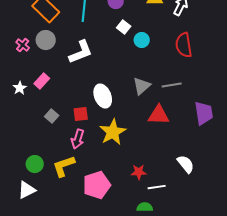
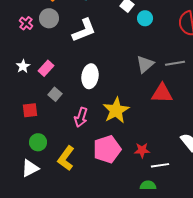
pink rectangle: (42, 81) -> (46, 68), moved
white ellipse: (103, 96) -> (90, 76), moved, turned 30
red square: (81, 114) -> (30, 110), moved
yellow L-shape: (64, 166) -> (66, 158), moved, turned -35
pink pentagon: (97, 185) -> (107, 149), moved

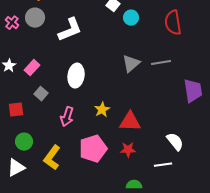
red triangle: (162, 93) -> (130, 122), moved
yellow star: (116, 110) -> (102, 110), size x0.6
white line: (160, 165) -> (163, 165), moved

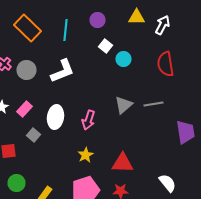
gray circle: (35, 18) -> (26, 70), moved
white ellipse: (76, 76) -> (56, 117), moved
yellow star: (102, 110) -> (86, 155), moved
pink arrow: (67, 117) -> (88, 120), moved

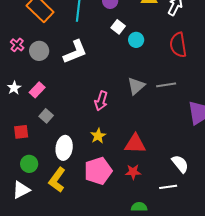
white ellipse: (56, 117) -> (64, 148), moved

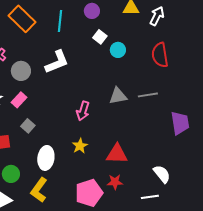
gray circle: (39, 51) -> (21, 71), moved
gray triangle: (136, 86) -> (118, 96), turned 30
pink pentagon: (98, 171) -> (89, 193), moved

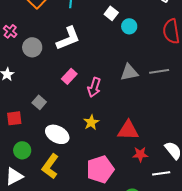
pink rectangle: (19, 100) -> (69, 76), moved
white ellipse: (46, 158) -> (57, 134), turned -70
red star: (115, 182) -> (140, 154), moved

